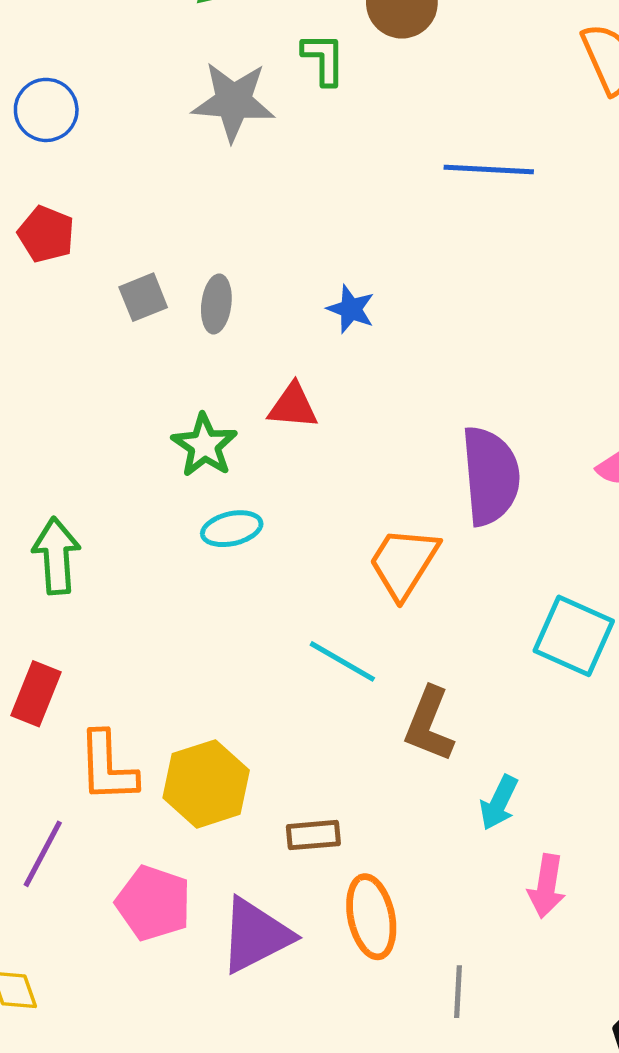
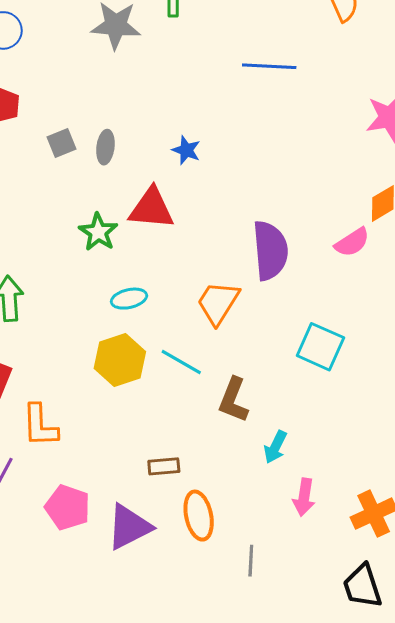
red triangle: (293, 406) -> (152, 209), size x1.5
cyan ellipse: (232, 529) -> (129, 299), moved
yellow hexagon: (206, 784) -> (120, 360), moved

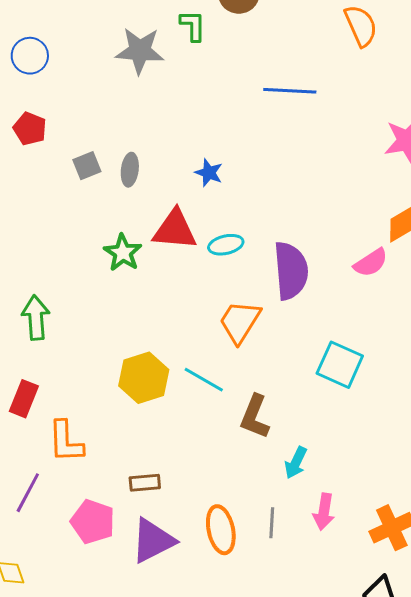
cyan ellipse: (129, 299) -> (226, 245), moved
brown rectangle: (164, 466) -> (145, 483), moved
gray line: (251, 561) -> (272, 523), moved

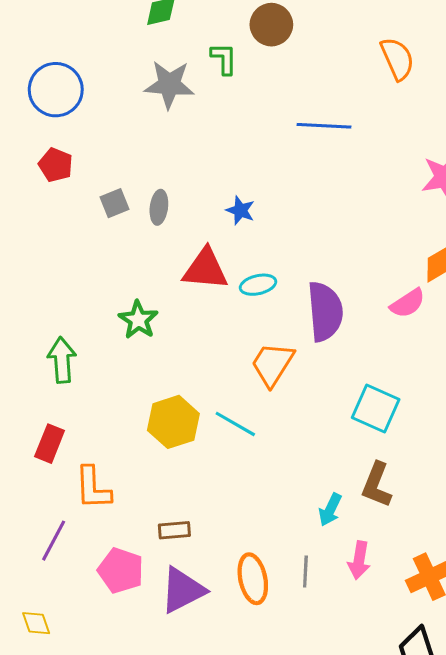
blue circle: (30, 56) -> (56, 90), size x1.4
green star: (123, 253) -> (138, 320), moved
brown L-shape: (255, 417) -> (377, 485), moved

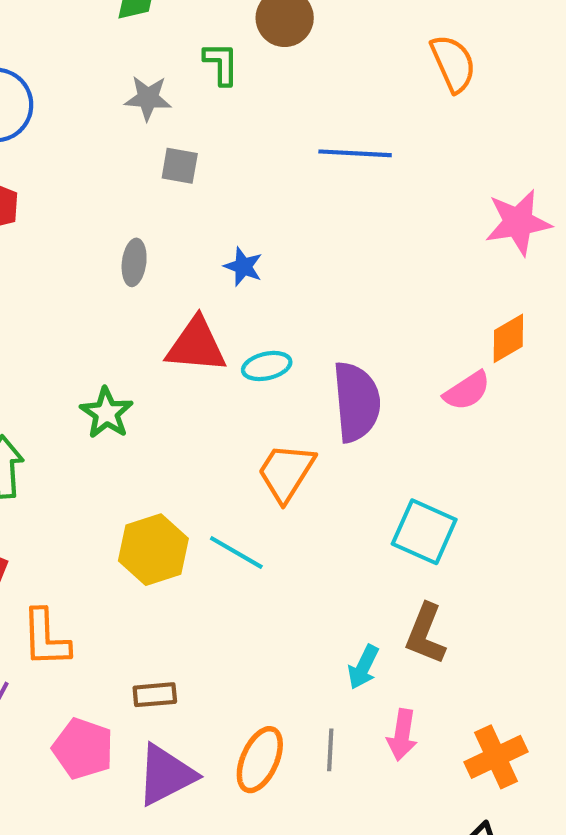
gray star: (169, 84) -> (148, 98), size x0.7
gray square: (115, 203) -> (180, 166), moved, turned 32
orange ellipse: (253, 579) -> (260, 760), turned 36

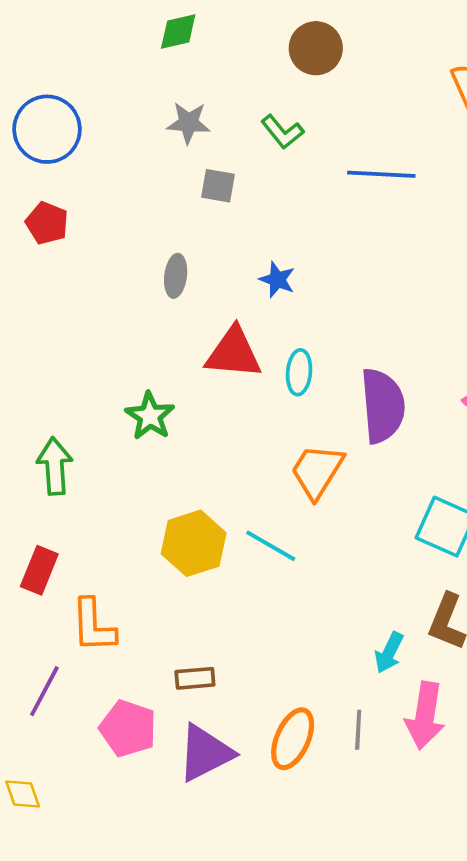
green L-shape: (221, 64) -> (282, 132), moved, turned 141
cyan ellipse: (267, 366) -> (299, 372), turned -72
pink arrow: (402, 735) -> (425, 716), size x1.4

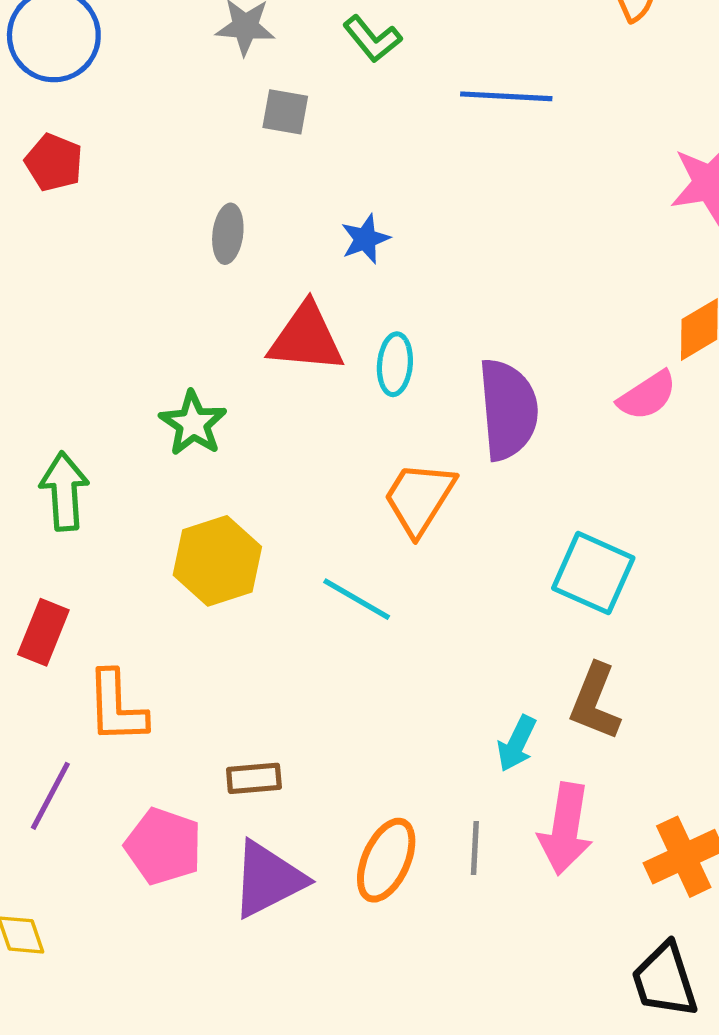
blue star: (277, 280) -> (365, 239), turned 30
yellow hexagon: (194, 543) -> (217, 561), moved

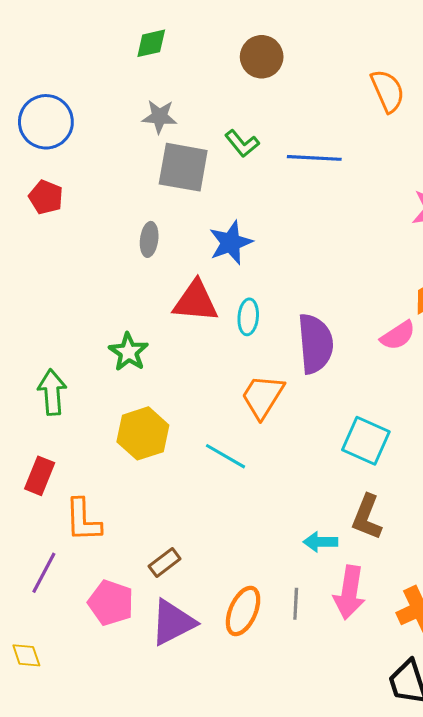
green L-shape: (372, 39) -> (242, 143), moved
gray square: (285, 112) -> (183, 167), size x1.8
blue star: (365, 239) -> (231, 243), size x1.5
cyan arrow: (517, 744) -> (320, 542), turned 64
brown rectangle: (254, 778) -> (165, 562), turned -32

